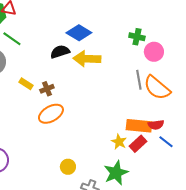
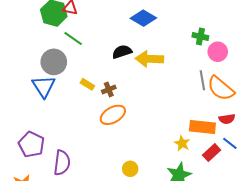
blue diamond: (79, 33) -> (143, 18), moved
red semicircle: (156, 125) -> (227, 119), moved
red rectangle: (138, 144) -> (212, 153), moved

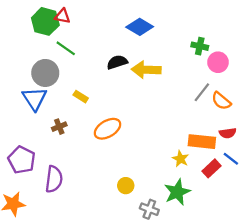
gray line: (202, 80) -> (202, 92), turned 48
orange semicircle: (221, 88) -> (221, 101), size x0.7
brown cross: (109, 89) -> (59, 127), moved

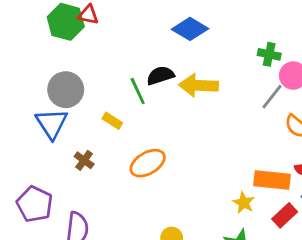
green line: (66, 48) -> (138, 91), moved, turned 30
gray line: (202, 92) -> (272, 97), moved
brown cross: (59, 127) -> (84, 160), turned -32

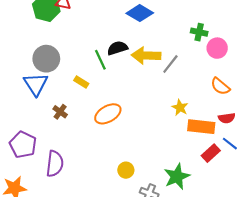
gray line: (272, 97) -> (170, 64), moved
yellow star: (244, 203) -> (180, 107), moved

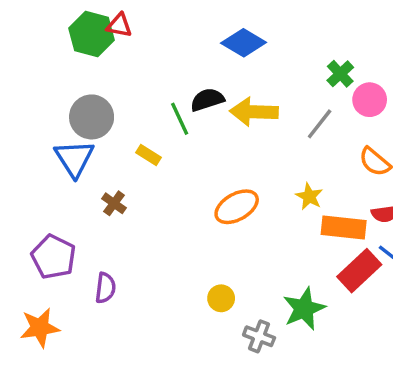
green cross: (199, 32) -> (340, 74), turned 35
gray line: (170, 64) -> (320, 124), moved
orange ellipse: (108, 114) -> (237, 207), moved
red rectangle: (211, 153) -> (359, 271), size x1.4
purple semicircle: (55, 164) -> (105, 288), size x0.7

